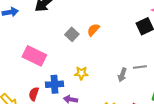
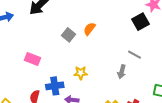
pink rectangle: (34, 56) -> (33, 59), size x0.7
gray line: (140, 67) -> (135, 55), moved, turned 40

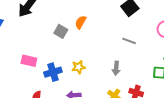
gray arrow: (122, 72) -> (116, 68), moved
blue cross: (55, 86) -> (53, 72), moved

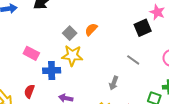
yellow star: (79, 67) -> (72, 56), moved, size x1.5

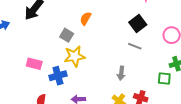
black square: (143, 28) -> (138, 24), moved
orange semicircle: (91, 29) -> (86, 18), moved

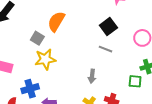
orange semicircle: (86, 18) -> (56, 21), size x1.5
blue cross: (58, 76) -> (30, 89), moved

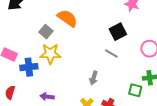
orange semicircle: (56, 21) -> (67, 18), turned 85
blue cross: (30, 89) -> (29, 67), moved

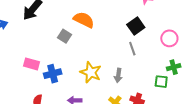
yellow star: (50, 54) -> (91, 72), moved, turned 30
gray line: (111, 54) -> (132, 49), turned 48

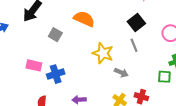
gray square: (65, 36) -> (55, 35), moved
yellow star: (91, 72) -> (103, 53), moved
gray arrow: (118, 75) -> (121, 73), turned -72

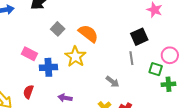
orange semicircle: (84, 19) -> (88, 34), moved
yellow star: (103, 53) -> (75, 57), moved
green square: (164, 77) -> (156, 69), moved

